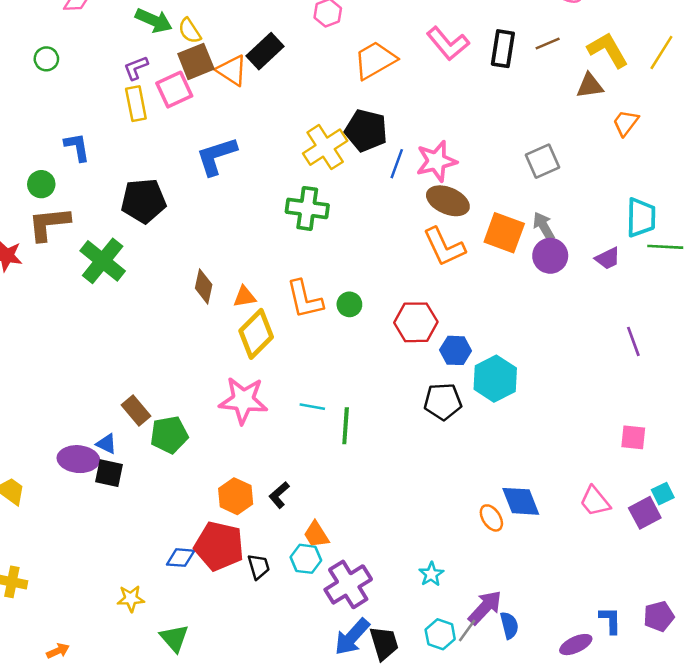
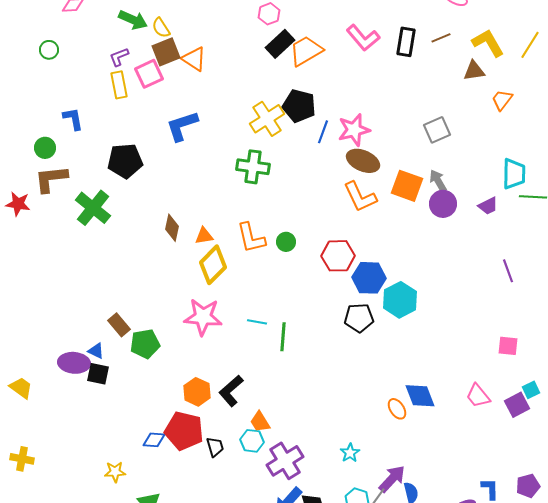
black rectangle: (265, 51) -> (280, 44), moved
blue hexagon: (456, 350) -> (369, 278), size x1.4
black L-shape: (279, 495) -> (231, 391), size x1.5

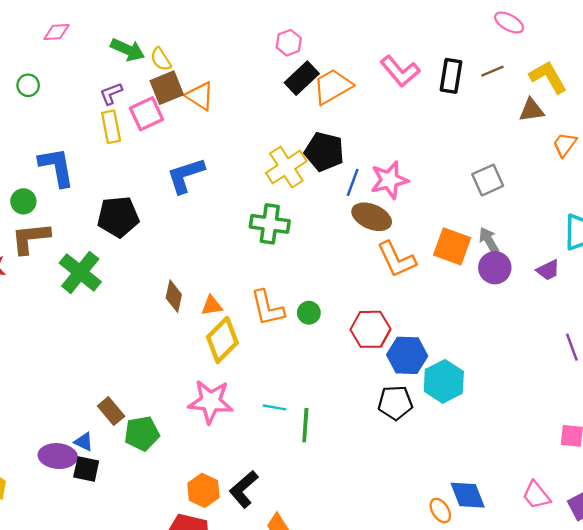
blue L-shape: (73, 119) -> (57, 167), size x1.5
brown ellipse: (363, 161) -> (372, 217), moved

